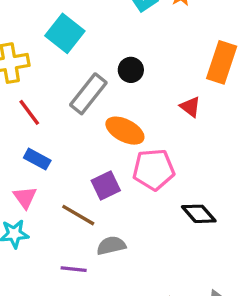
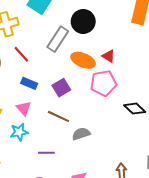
black circle: (131, 70) -> (83, 21), size x1.5
red triangle: (190, 107) -> (109, 56), moved
purple square: (106, 186) -> (61, 88), moved
purple line: (74, 269) -> (46, 153), moved

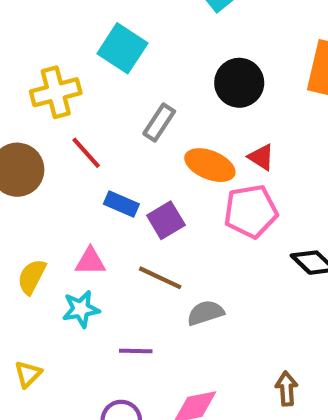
black circle: (83, 21) -> (239, 83), moved
gray rectangle: (58, 39) -> (159, 122), size x0.7
blue rectangle: (29, 83) -> (121, 204), moved
pink triangle: (24, 108) -> (90, 261), turned -49

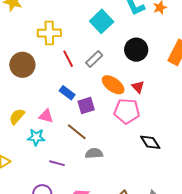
cyan square: (122, 48) -> (102, 21), moved
red line: (86, 153) -> (68, 59), moved

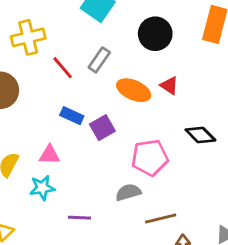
pink pentagon: (127, 111) -> (150, 158), moved
brown line: (77, 132) -> (161, 218), moved, turned -40
black diamond: (150, 142) -> (200, 135), moved

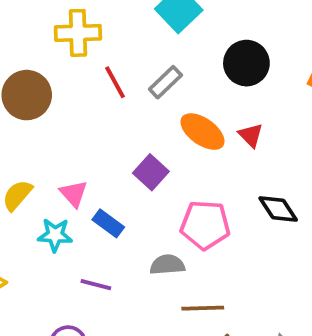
blue rectangle: (72, 116) -> (108, 223), moved
purple square: (102, 128) -> (151, 172), turned -30
pink triangle: (49, 155) -> (74, 194), turned 35

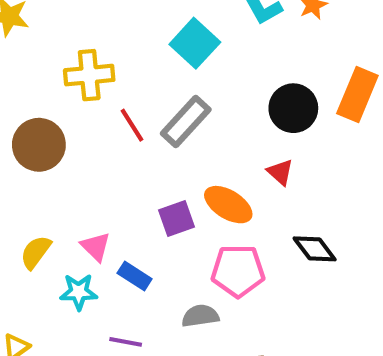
black circle: (246, 63) -> (293, 108), moved
gray rectangle: (165, 82) -> (186, 122), size x1.4
orange ellipse: (202, 132) -> (228, 205), moved
purple square: (151, 172) -> (176, 219), turned 32

